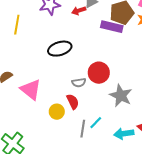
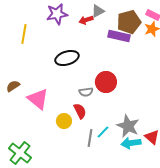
gray star: (121, 96) -> (128, 126), moved

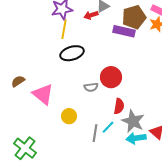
yellow line: (24, 34) -> (64, 29), moved
red semicircle: (80, 111) -> (119, 106), moved, turned 35

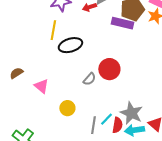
yellow line: (64, 29) -> (53, 30), moved
gray semicircle: (91, 87) -> (89, 79), turned -40
pink triangle: (43, 94) -> (41, 86), size x0.7
red semicircle: (119, 106) -> (117, 125), moved

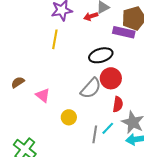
black ellipse: (70, 45) -> (101, 55), moved
gray semicircle: (89, 79) -> (91, 88), size x1.6
red semicircle: (117, 125) -> (118, 104), moved

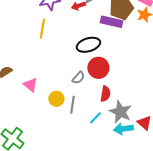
gray semicircle: (91, 88) -> (78, 78), size x0.6
yellow circle: (69, 117) -> (56, 99), moved
gray line: (95, 134) -> (72, 105), moved

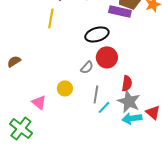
pink triangle: (30, 85) -> (39, 102), moved
red semicircle: (105, 94) -> (127, 83), moved
gray line: (72, 105) -> (96, 94), moved

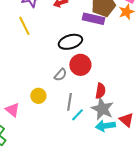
yellow line: (51, 18) -> (24, 26), turned -36

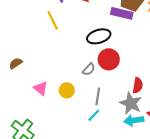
red semicircle: (100, 91) -> (138, 85), moved
pink triangle: (12, 110) -> (41, 88), moved
cyan line: (77, 115) -> (94, 115), moved

